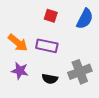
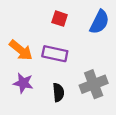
black semicircle: (50, 79) -> (58, 92), turned -105

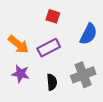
blue semicircle: (99, 22) -> (88, 34), moved
purple rectangle: (55, 54) -> (49, 48), turned -40

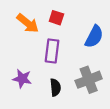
orange arrow: (18, 45) -> (28, 23), moved
purple rectangle: (49, 48) -> (52, 51), turned -55

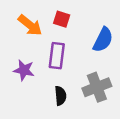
purple star: (22, 79) -> (24, 70), moved

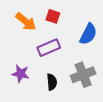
purple rectangle: (57, 56) -> (49, 48), turned 60
purple star: (24, 70) -> (21, 74), moved

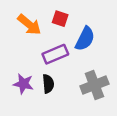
blue semicircle: (88, 34) -> (85, 39), moved
black semicircle: (52, 82) -> (48, 84), moved

